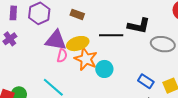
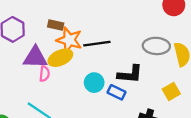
black L-shape: (139, 26) -> (130, 74), moved
orange star: (86, 59) -> (69, 40), moved
blue rectangle: (146, 81) -> (117, 92), moved

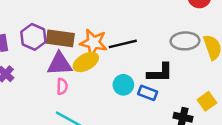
brown rectangle: (56, 25) -> (60, 38), moved, size x1.6
pink semicircle: (44, 74) -> (62, 86), moved
yellow square: (171, 92) -> (207, 101), moved

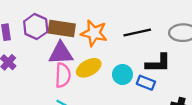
black line: (123, 44) -> (137, 32), moved
yellow ellipse: (86, 62) -> (89, 68), moved
pink semicircle: (62, 86) -> (63, 75), size x1.5

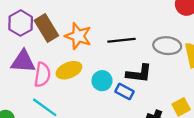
brown rectangle: (62, 29) -> (46, 28), turned 44
purple triangle: (61, 53) -> (23, 61), moved

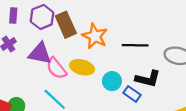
yellow ellipse: (69, 70) -> (82, 67), turned 30
pink semicircle: (42, 75) -> (56, 68), turned 125

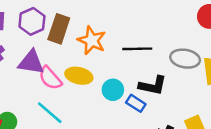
brown rectangle: (66, 25) -> (59, 29), turned 45

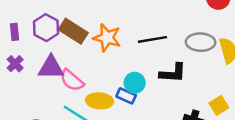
brown rectangle: (59, 29) -> (73, 31), turned -68
yellow ellipse: (79, 76) -> (100, 101), moved
blue rectangle: (136, 103) -> (126, 96), moved

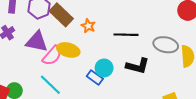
orange star: (107, 38) -> (88, 26), size x0.6
pink semicircle: (72, 80) -> (52, 56), turned -100
yellow ellipse: (100, 101) -> (68, 50), moved

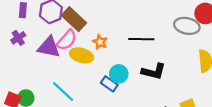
orange star: (88, 26) -> (100, 42), moved
gray ellipse: (166, 45) -> (187, 26), moved
pink semicircle: (52, 56) -> (67, 40), moved

